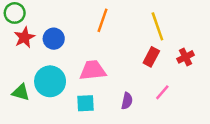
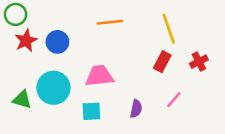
orange line: (102, 20) -> (110, 22), turned 65

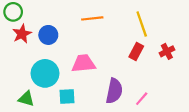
green triangle: (22, 100) -> (26, 99), moved
pink line: (174, 100) -> (142, 99), moved
purple semicircle: (136, 109) -> (114, 91), size x1.6
cyan square: (91, 111) -> (67, 96), moved

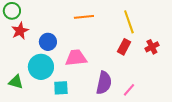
blue circle: (48, 35) -> (48, 42), moved
green triangle: (26, 99) -> (16, 82), moved

